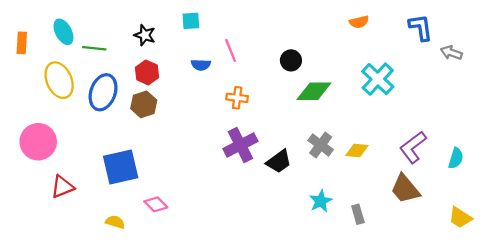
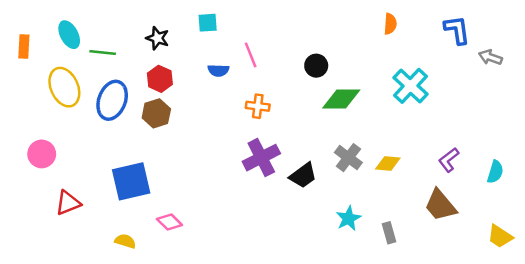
orange semicircle: (359, 22) -> (390, 24), turned -72
pink circle: (38, 142) -> (42, 154), size x0.7
purple L-shape: (413, 147) -> (449, 160), size x0.7

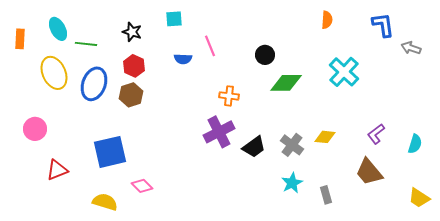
orange cross: (258, 106) -> (229, 96), moved
gray cross: (348, 158) -> (292, 145), moved
yellow semicircle: (125, 241) -> (105, 202), size x1.4

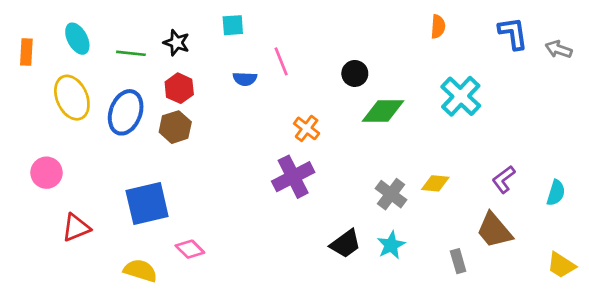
green line: (86, 44) -> (131, 53), moved
gray arrow: (411, 48) -> (559, 49), moved
orange cross: (229, 96) -> (307, 128), turned 30
black trapezoid: (254, 147) -> (345, 244), moved
gray rectangle: (326, 195) -> (458, 261), moved

